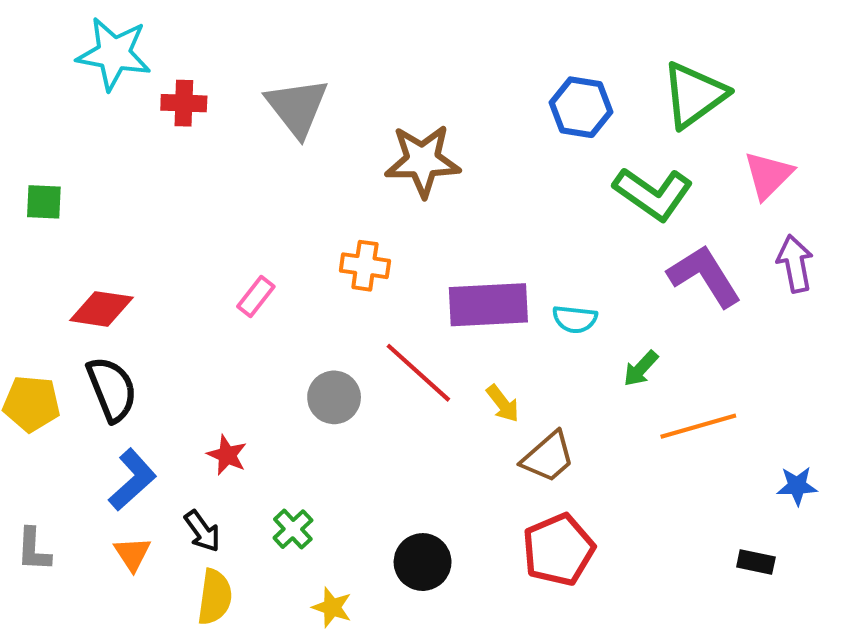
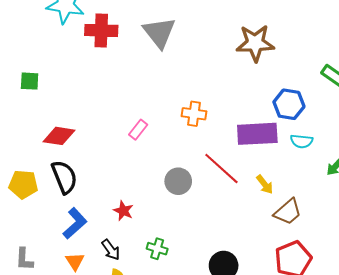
red cross: (184, 103) -> (101, 30), size x1.4
blue hexagon: (581, 107) -> (289, 104), moved
brown star: (423, 161) -> (255, 43), moved
green cross: (293, 529) -> (157, 249), turned -30

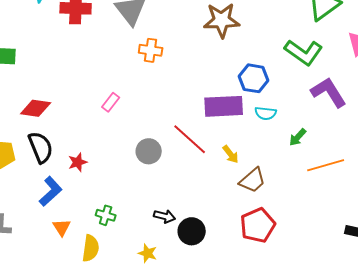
orange cross: (194, 114) -> (151, 50), moved
red star: (123, 211) -> (78, 162), moved, turned 30
green cross: (157, 249) -> (106, 215), moved
black arrow: (111, 250) -> (165, 216), moved, turned -40
orange triangle: (75, 261) -> (62, 227), moved

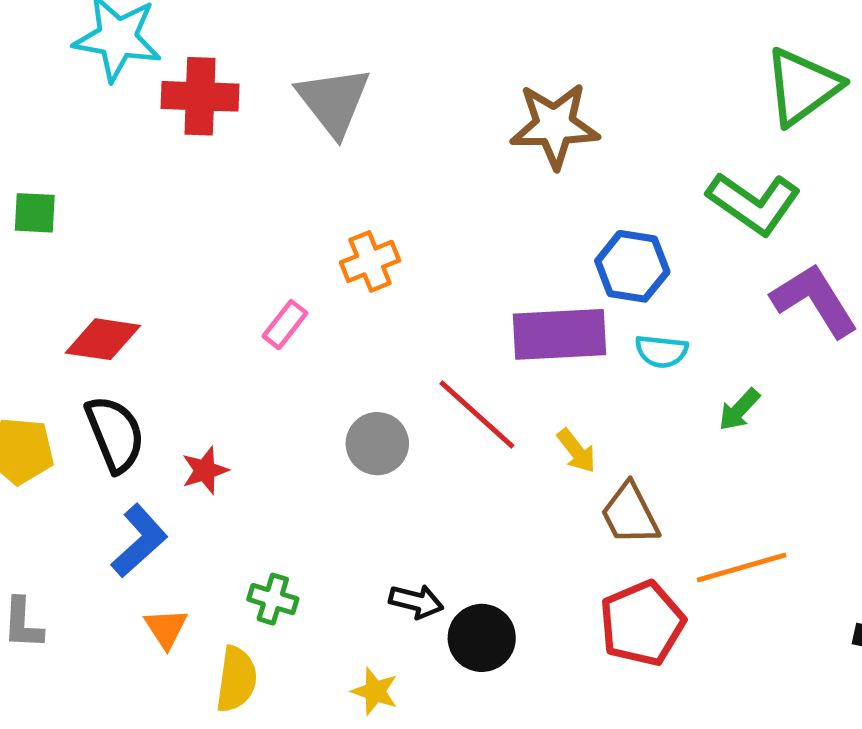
orange cross: (151, 50) -> (370, 261), moved, turned -30
orange line: (326, 165) -> (742, 567), moved
brown trapezoid: (253, 180) -> (630, 514), turned 104

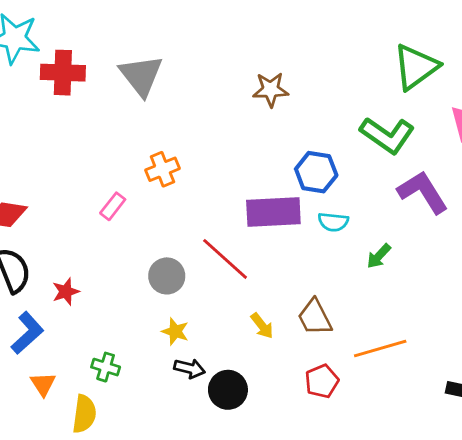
brown star: (555, 125) -> (271, 90), size x0.7
yellow arrow: (576, 451) -> (262, 326), moved
red pentagon: (642, 623) -> (322, 381), size x0.7
yellow star: (375, 691) -> (175, 331), moved

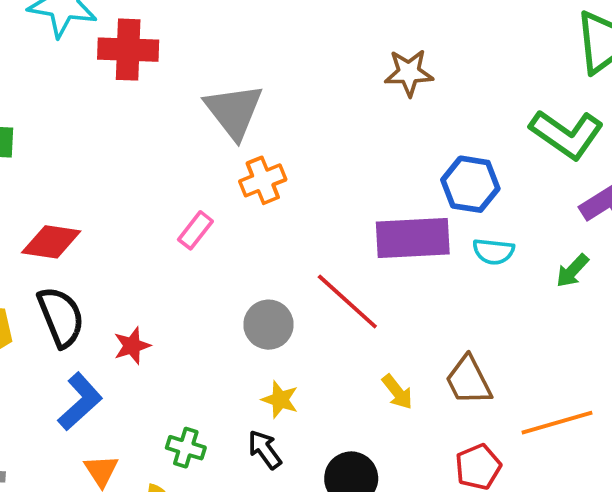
gray triangle: (141, 75) -> (234, 111), moved
green arrow: (379, 256) -> (572, 271), moved
black arrow: (190, 368) -> (265, 450), moved, turned -140

